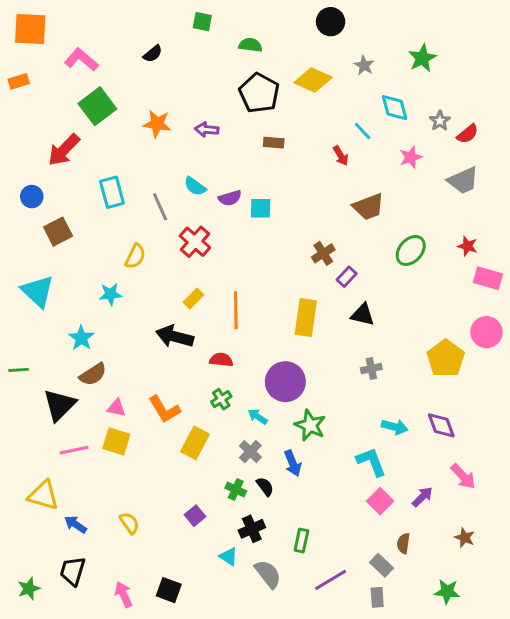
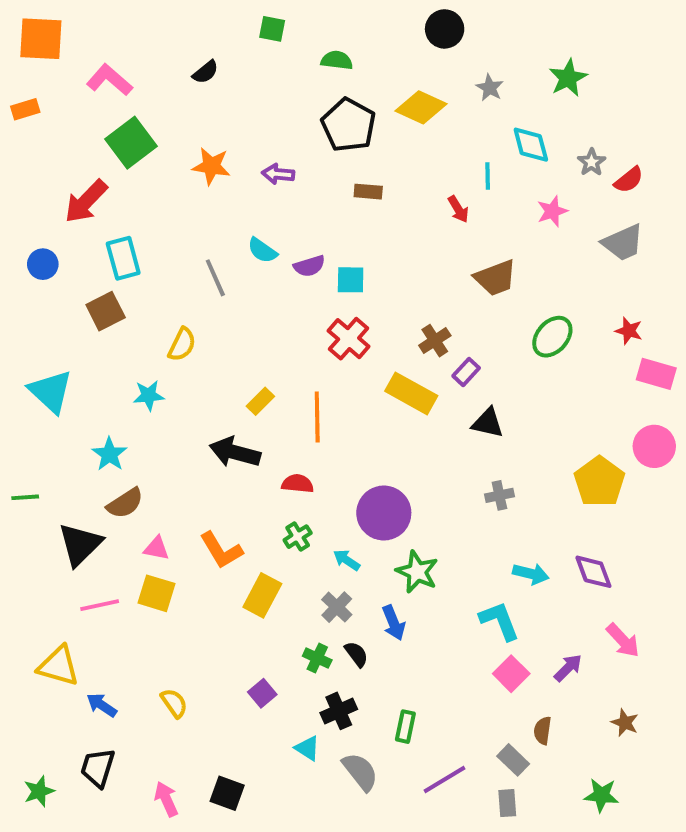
cyan line: (363, 131) -> (488, 176), turned 42
cyan rectangle: (112, 192) -> (123, 258), moved
brown square: (58, 232) -> (106, 311), moved
red cross: (195, 242) -> (349, 339), moved
yellow rectangle: (306, 318) -> (411, 393), moved, turned -69

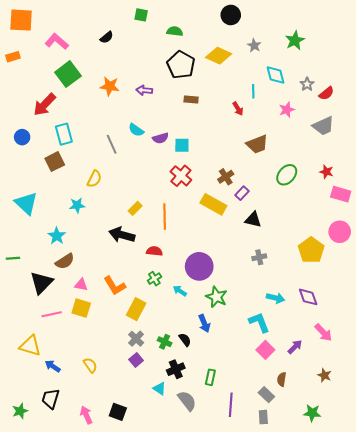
gray cross: (337, 607) -> (136, 339), moved
purple line: (445, 780) -> (231, 405), turned -55

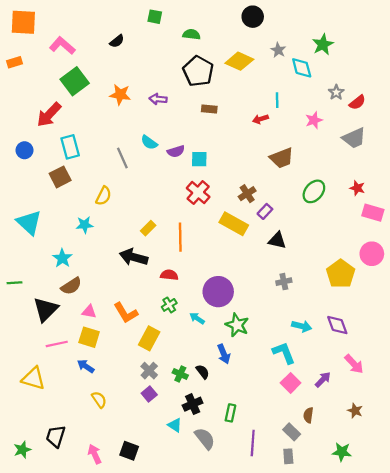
cyan diamond: (276, 75) -> (302, 68), moved
red arrow: (238, 109) -> (260, 119), turned 104
blue arrow: (53, 366) -> (86, 366), moved

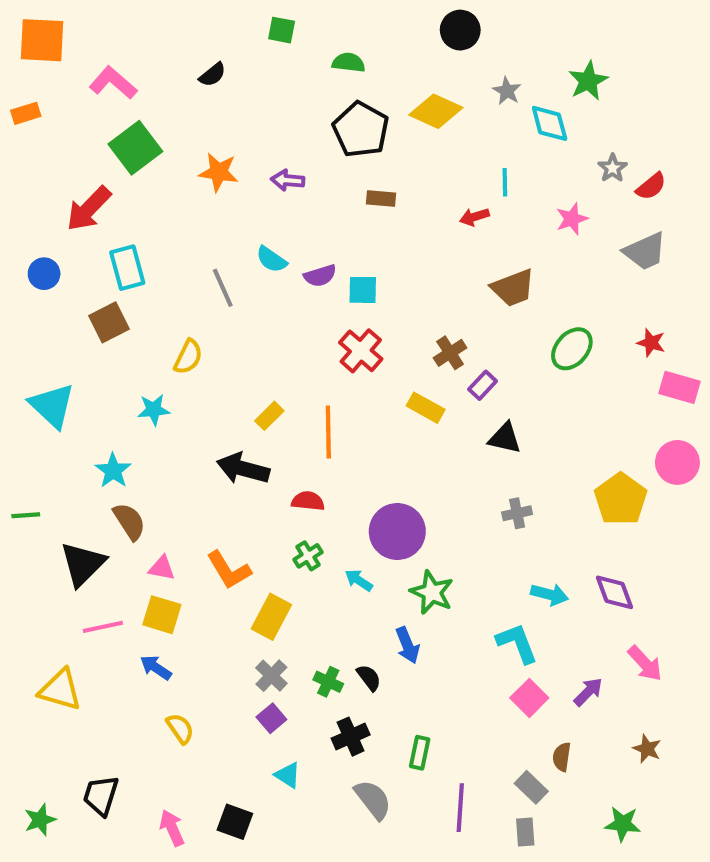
yellow rectangle: (234, 224) -> (426, 408), size x0.7
brown semicircle: (71, 286) -> (129, 521), turned -90
cyan triangle: (175, 425) -> (288, 775), moved

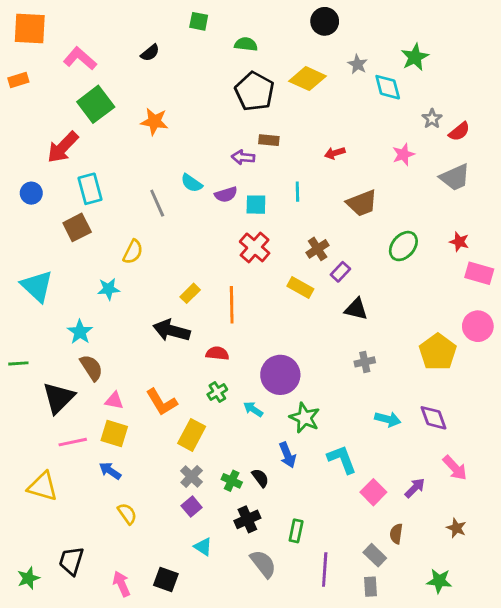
purple arrow: (288, 180) -> (243, 157), moved
cyan line: (505, 182) -> (297, 192), moved
cyan L-shape: (517, 643) -> (342, 459), moved

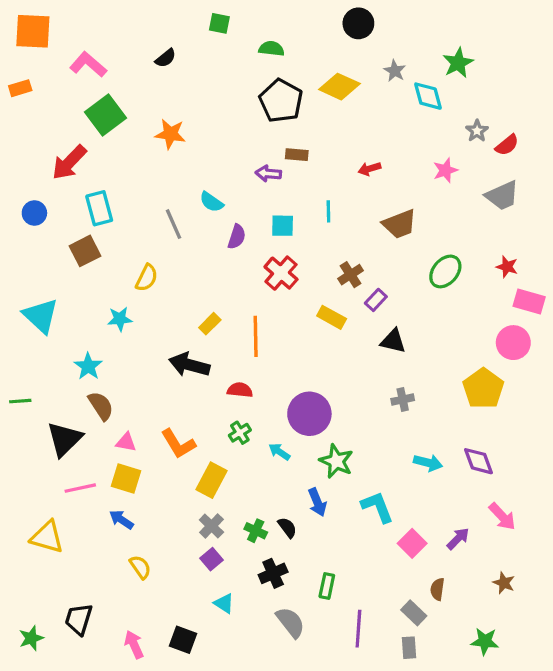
purple semicircle: (226, 195) -> (237, 237), moved, turned -55
pink circle: (478, 326) -> (513, 343), moved

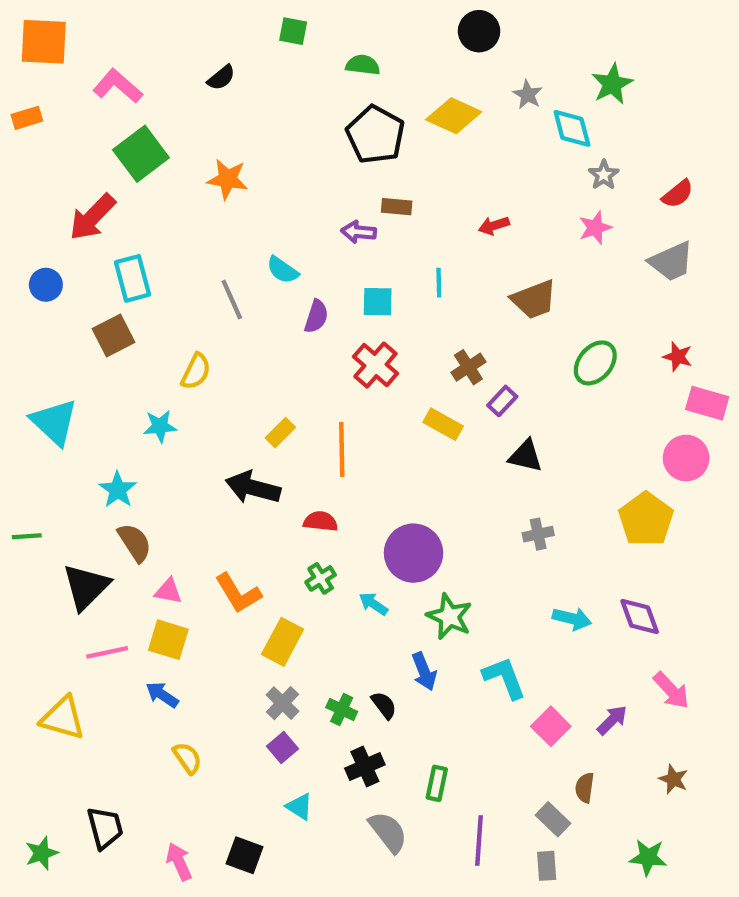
gray star: (477, 131) -> (604, 175), moved
black trapezoid: (79, 619) -> (105, 828), turned 148

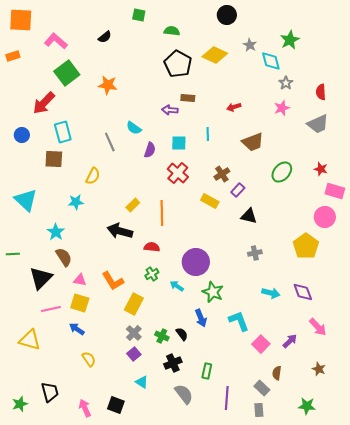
red semicircle: (678, 194) -> (321, 92), turned 126
brown square: (113, 335) -> (54, 159), turned 30

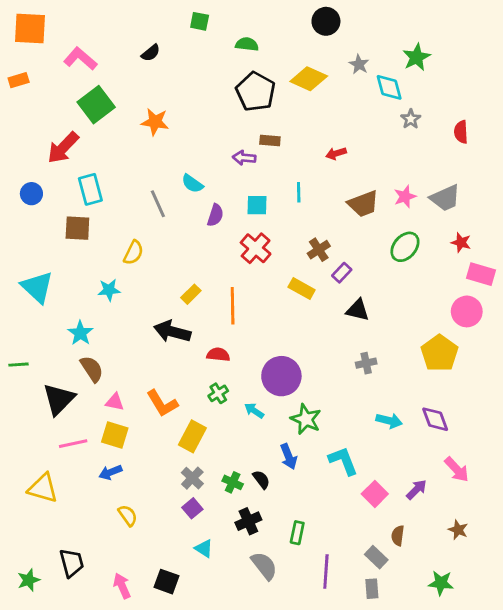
pink star: (282, 108) -> (405, 197), moved
gray trapezoid: (318, 124) -> (445, 198), moved
blue arrow: (77, 329) -> (110, 472), turned -56

